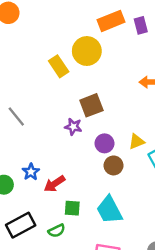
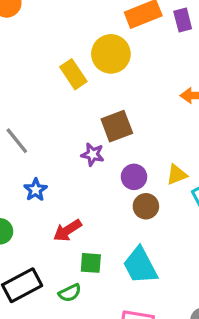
blue star: (31, 172) -> (36, 190), moved

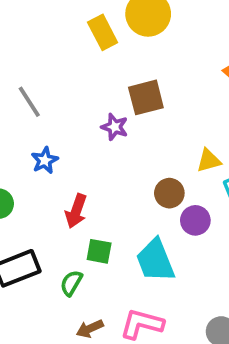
purple circle: (134, 177) -> (195, 220), moved
red arrow: (67, 230) -> (76, 211), turned -44
green semicircle: (70, 293) -> (71, 283), turned 140

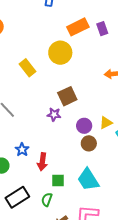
yellow rectangle: (103, 32) -> (28, 68), moved
blue star: (45, 160) -> (22, 150), moved
purple circle: (195, 220) -> (84, 126), moved

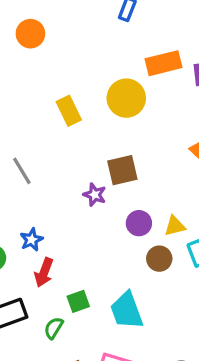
brown circle: (89, 143) -> (159, 259), moved
red arrow: (42, 162) -> (44, 272), moved
green square: (58, 180) -> (78, 301), turned -32

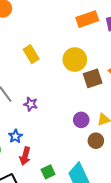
yellow circle: (126, 98) -> (75, 60), moved
brown square: (122, 170) -> (93, 78), moved
purple star: (95, 195) -> (31, 104), moved

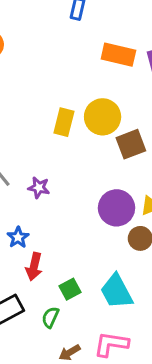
orange rectangle: (87, 19) -> (118, 55), turned 35
yellow rectangle: (31, 54) -> (64, 122), moved, turned 48
purple circle: (81, 120) -> (117, 208), size x1.5

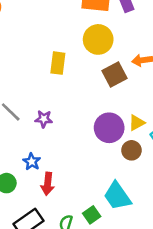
yellow circle: (103, 117) -> (98, 39), moved
green square: (70, 289) -> (92, 215), moved

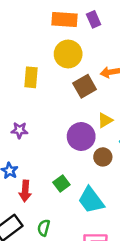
yellow triangle: (137, 123) -> (105, 120), moved
green square: (92, 215) -> (61, 183), moved

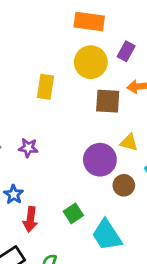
purple rectangle: (94, 19) -> (126, 51), moved, turned 49
brown square: (85, 86) -> (108, 101), turned 30
yellow triangle: (105, 120) -> (129, 142), turned 42

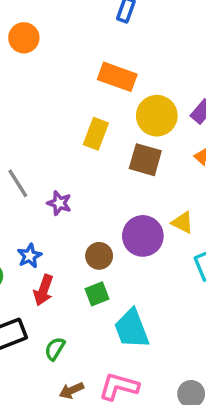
orange rectangle: (89, 21) -> (117, 77), moved
brown square: (108, 101) -> (145, 160), moved
brown circle: (124, 185) -> (99, 256), moved

